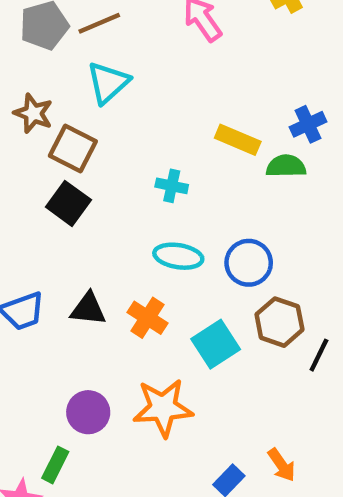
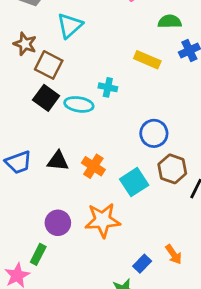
green semicircle: (286, 166) -> (170, 22), moved
cyan ellipse: (178, 256) -> (79, 104), moved

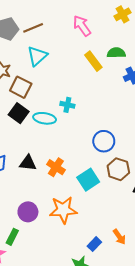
yellow rectangle: (147, 60) -> (93, 61), moved, turned 30

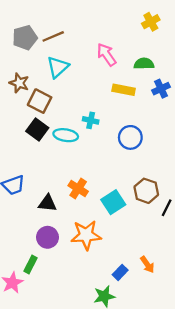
pink arrow: (82, 26) -> (107, 55), moved
yellow rectangle: (93, 61) -> (124, 90), moved, turned -42
blue circle: (104, 141) -> (130, 137), moved
black triangle: (28, 163) -> (48, 203), moved

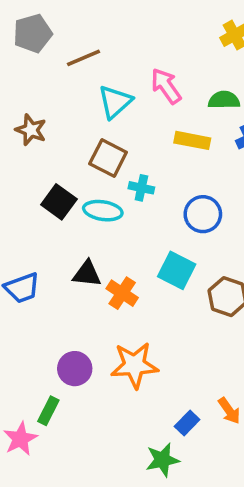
gray pentagon: (25, 38) -> (33, 33), moved
cyan triangle: (58, 67) -> (115, 102), moved
brown square: (40, 101) -> (108, 158), moved
cyan square: (113, 202) -> (177, 270), moved, turned -30
black triangle: (48, 203) -> (87, 274), moved

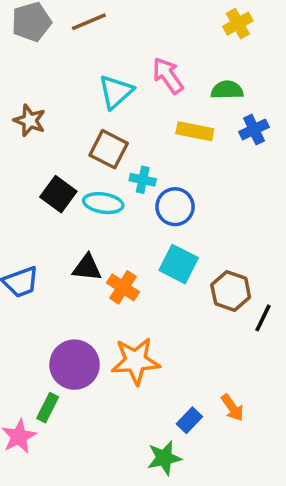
brown line: (84, 58) -> (89, 22), moved
blue circle: (203, 214) -> (175, 207), moved
purple circle: (75, 369) -> (75, 365), size x1.4

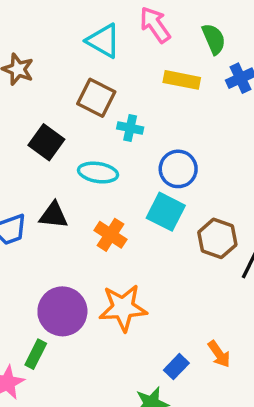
green semicircle: (227, 90) -> (214, 39), turned 68
cyan triangle: (116, 92) -> (103, 41), turned -48
cyan ellipse: (103, 203) -> (98, 173), moved
blue circle: (175, 207) -> (178, 169), moved
black triangle: (87, 268) -> (54, 215), moved

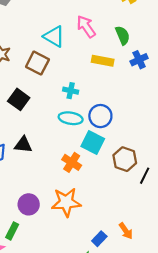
brown square: (96, 98) -> (37, 63), moved
cyan ellipse: (98, 173) -> (71, 118), moved
orange cross: (110, 235) -> (72, 162), moved
purple circle: (62, 311) -> (29, 204), size x0.7

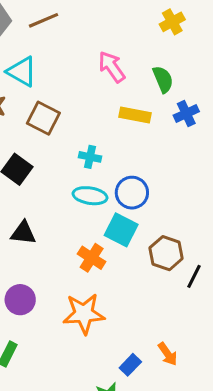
cyan triangle: (54, 36) -> (22, 72), moved
purple circle: (29, 204) -> (20, 300), moved

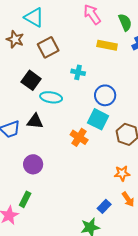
brown square: (43, 118) -> (48, 47), turned 35
cyan ellipse: (90, 196) -> (51, 97), moved
orange star: (84, 314) -> (122, 173), moved, size x0.6

